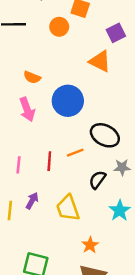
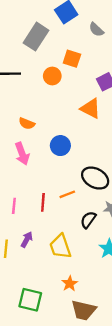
blue circle: (68, 101) -> (60, 146), size x0.7
orange star: (90, 245) -> (70, 284), moved

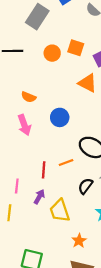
orange square: (72, 59) -> (76, 48), moved
pink line: (14, 206) -> (17, 186), moved
purple arrow: (27, 239) -> (39, 197), moved
orange star: (70, 284) -> (79, 241), moved

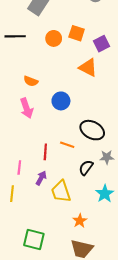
orange line: (66, 162) -> (67, 145), turned 40

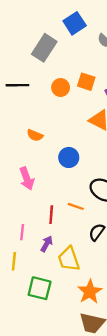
pink arrow: (27, 108) -> (27, 178), moved
orange star: (80, 221) -> (90, 292), size x1.5
green square: (34, 239) -> (40, 288), moved

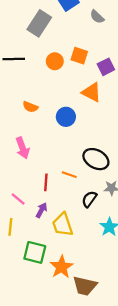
blue circle: (69, 157) -> (66, 117), moved
pink line: (22, 232) -> (18, 199), turned -56
orange star: (90, 292) -> (61, 267), moved

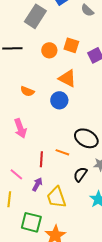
orange triangle: (91, 92) -> (67, 78), moved

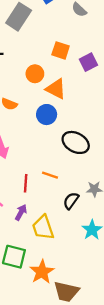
orange circle: (49, 50) -> (35, 74), moved
black ellipse: (86, 138) -> (76, 142), moved

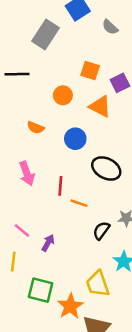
orange triangle: (56, 89) -> (100, 106), moved
red line: (26, 183) -> (60, 186), moved
yellow trapezoid: (43, 228) -> (98, 284), moved

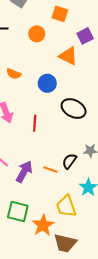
orange square: (90, 70) -> (60, 14), moved
orange circle: (63, 95) -> (37, 34), moved
orange line: (79, 203) -> (50, 169), moved
purple arrow: (48, 243) -> (24, 172), size x1.5

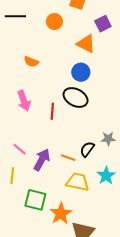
blue circle: (47, 83) -> (81, 72), moved
black ellipse: (74, 109) -> (76, 98), moved
yellow trapezoid: (66, 206) -> (78, 182), moved, turned 120

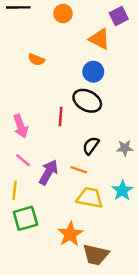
pink arrow: (24, 101) -> (21, 126), moved
black semicircle: (87, 149) -> (91, 146), moved
green square: (35, 200) -> (25, 218), moved, turned -30

